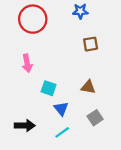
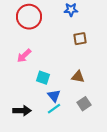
pink arrow: (27, 63) -> (24, 56), turned 56
cyan line: (62, 132) -> (54, 109), moved

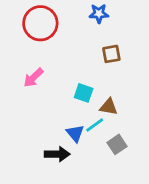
cyan square: (43, 78) -> (84, 93), moved
cyan line: (54, 109) -> (95, 125), moved
black arrow: (22, 111) -> (57, 154), moved

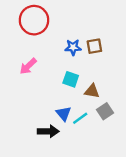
blue star: (99, 14) -> (73, 47), moved
cyan line: (95, 125) -> (80, 118), moved
gray square: (117, 144) -> (105, 111), moved

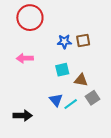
pink arrow: (28, 66) -> (25, 58), turned 42
cyan square: (71, 79) -> (62, 70), turned -32
black arrow: (48, 131) -> (23, 116), moved

